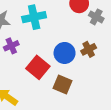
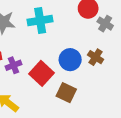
purple cross: (11, 46) -> (13, 65), moved
brown cross: (89, 49) -> (96, 57), turned -32

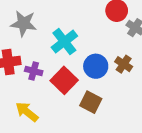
cyan cross: (40, 20) -> (64, 42), moved, turned -30
purple cross: (13, 65) -> (34, 71), turned 35

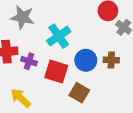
brown cross: (124, 64) -> (111, 60), turned -35
red square: (64, 80) -> (56, 71), turned -30

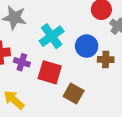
blue circle: (86, 60) -> (87, 46), moved

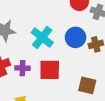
brown square: (74, 93) -> (87, 85), moved

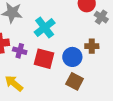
blue circle: (76, 37) -> (72, 57), moved

